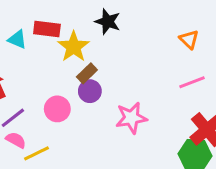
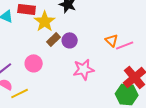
orange triangle: (189, 39) -> (112, 40), moved
purple circle: (90, 91) -> (70, 40), moved

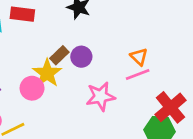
yellow star: (45, 21) -> (47, 73), moved
pink line: (125, 45) -> (138, 74), moved

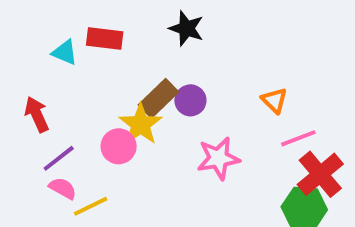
brown rectangle: (59, 55) -> (159, 98), size x1.4
pink line: (138, 74) -> (298, 138), moved

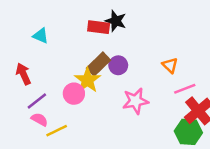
red rectangle: (105, 38) -> (99, 27), moved

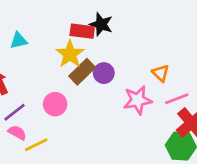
cyan triangle: (41, 36) -> (19, 41), turned -35
yellow star: (87, 80) -> (70, 54), moved
pink star: (135, 101) -> (138, 100), moved

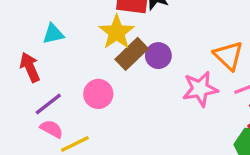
cyan triangle: (19, 41) -> (53, 34), moved
orange triangle: (161, 73) -> (228, 56), size x1.4

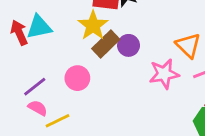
cyan triangle: (53, 34) -> (39, 27), size x1.4
red arrow: (30, 67) -> (19, 33), moved

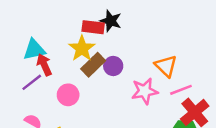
red arrow: (19, 33) -> (44, 65), moved
purple line: (35, 87) -> (32, 82), moved

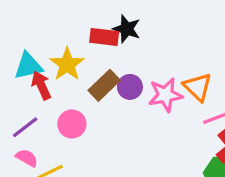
yellow star: (82, 48) -> (67, 64), moved
purple line: (32, 82) -> (25, 127), moved
pink star: (145, 91) -> (165, 95), moved

